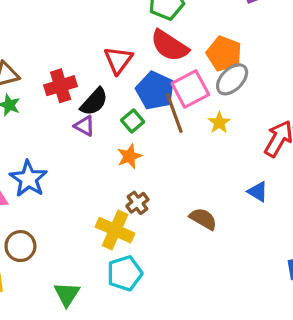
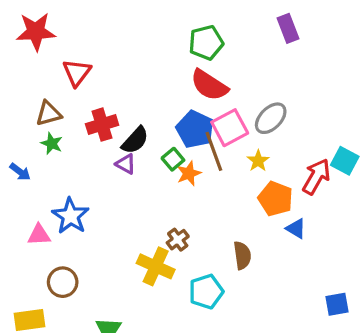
orange pentagon: (224, 54) -> (275, 199), moved
red triangle: (118, 60) -> (77, 73), moved
orange star: (129, 156) -> (189, 173), moved
brown semicircle: (203, 219) -> (242, 255), turned 52
cyan pentagon: (125, 273) -> (206, 292), moved

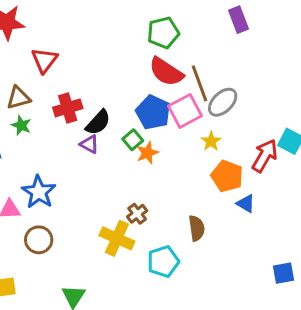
brown line: (214, 151) -> (199, 83), moved
brown circle: (63, 282) -> (39, 240), moved

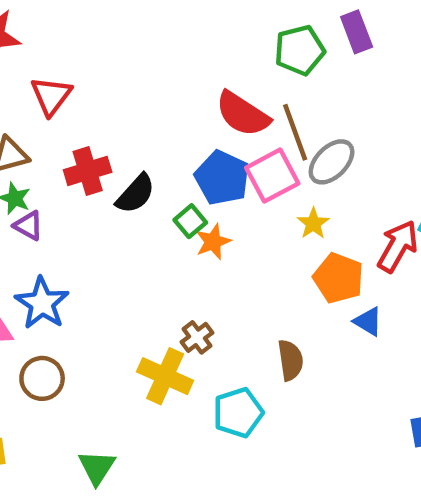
green pentagon: (163, 33) -> (300, 50), moved
purple triangle: (89, 144) -> (28, 226), moved

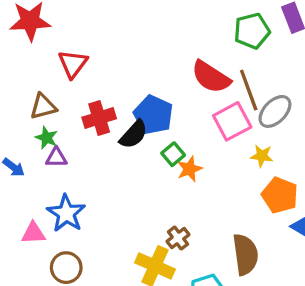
blue pentagon: (222, 178) -> (153, 115), moved
yellow star: (313, 223) -> (262, 156), turned -30
purple triangle: (28, 226) -> (56, 157), turned -30
brown semicircle: (290, 360) -> (245, 254), size x1.4

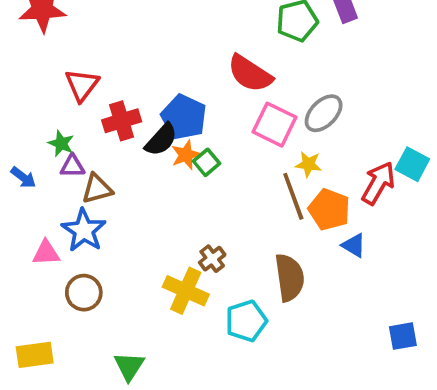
red triangle: (73, 64) -> (82, 85), moved
brown line: (249, 90) -> (293, 196), moved
brown triangle: (43, 107) -> (97, 189), moved
pink square: (232, 121) -> (274, 125), turned -36
orange star: (189, 169) -> (186, 155), moved

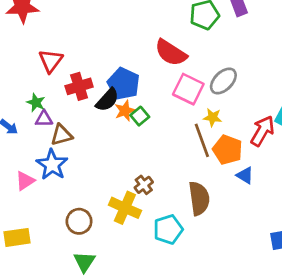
pink triangle: (46, 253) -> (25, 181), turned -30
brown circle: (84, 293) -> (79, 221), moved
yellow rectangle: (35, 355) -> (17, 237), moved

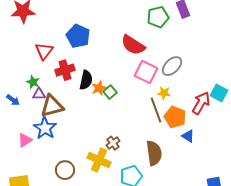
blue pentagon: (124, 84) -> (78, 36), moved
black semicircle: (107, 100) -> (86, 80), turned -30
brown triangle: (61, 135) -> (52, 106), size x1.4

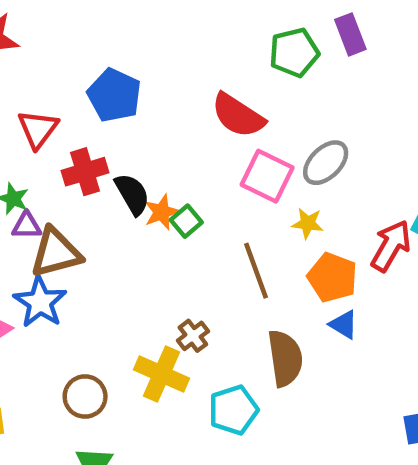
black semicircle: (86, 80) -> (132, 194), turned -42
brown line: (156, 110) -> (256, 271), moved
blue triangle: (188, 136) -> (344, 325), moved

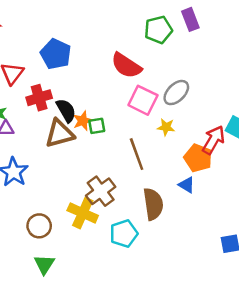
green square: (186, 221) -> (97, 126), turned 30
brown triangle: (56, 253) -> (60, 134), moved
orange pentagon: (332, 277) -> (198, 158), moved
brown cross: (193, 336) -> (101, 191), size x1.6

